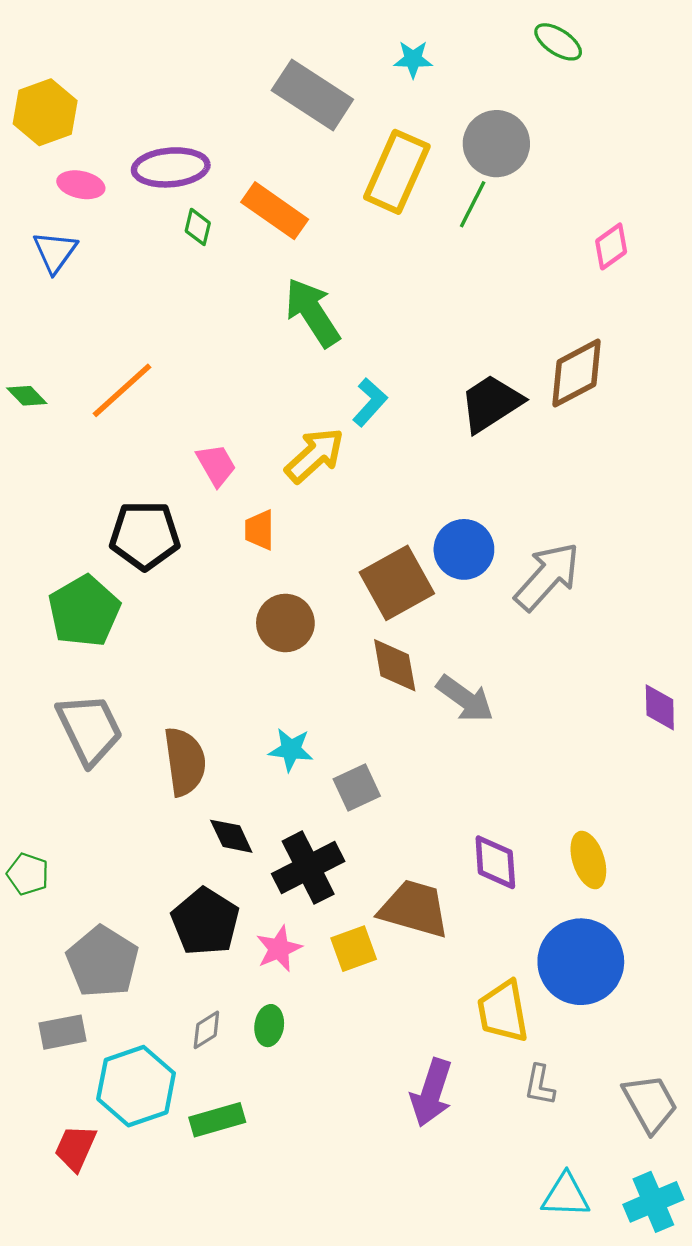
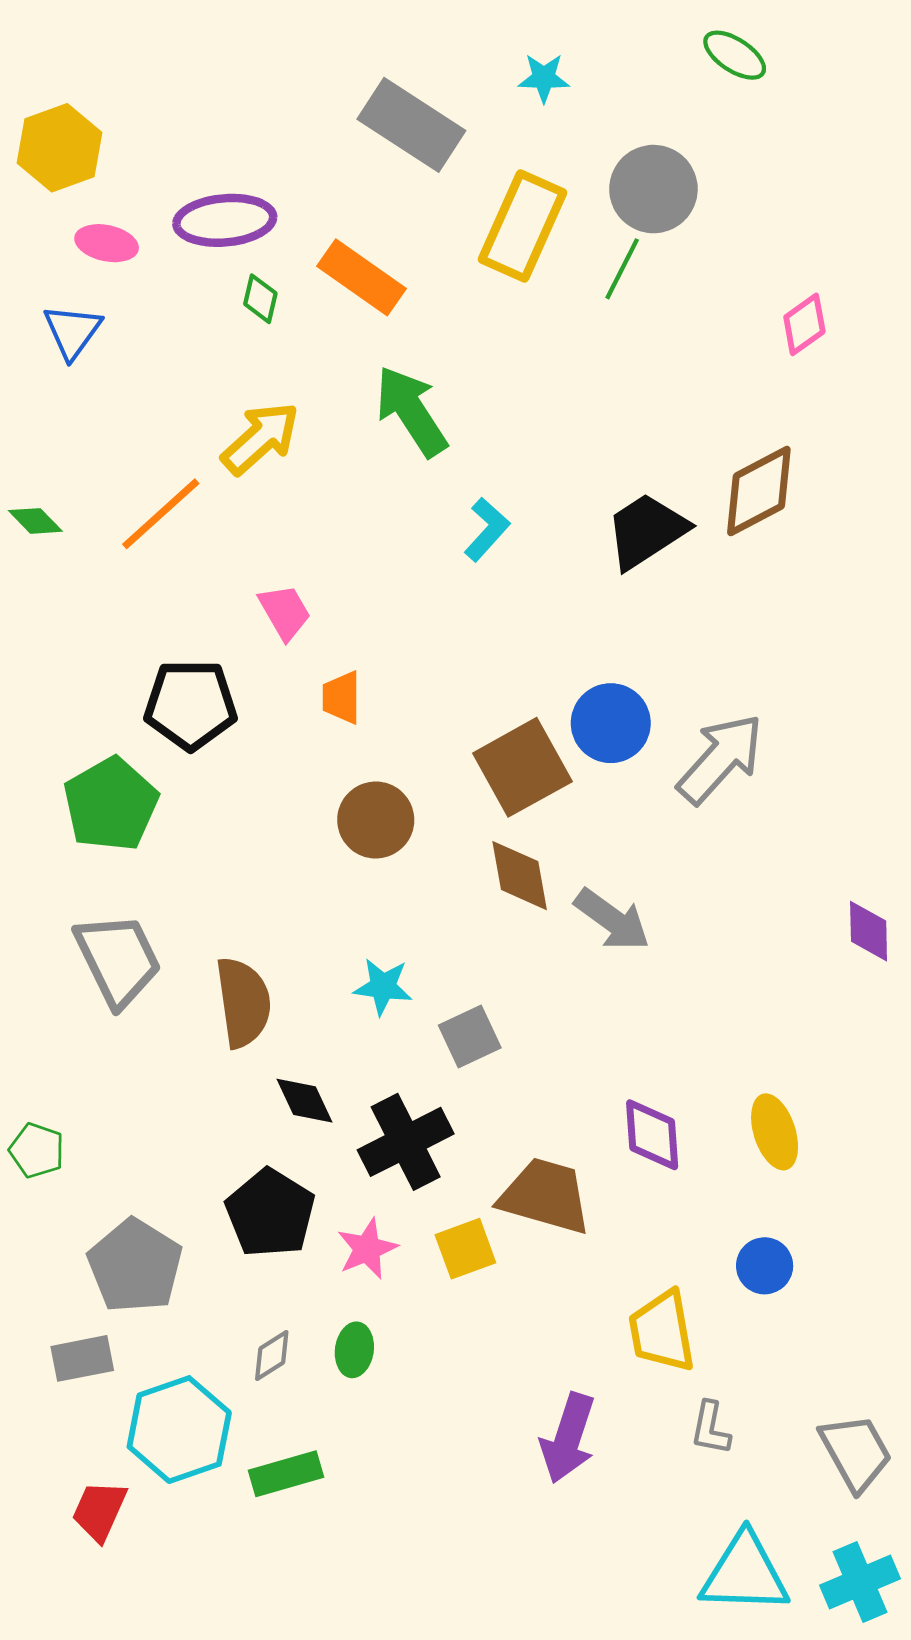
yellow arrow: (315, 455) -> (260, 438), moved
blue circle: (581, 962) -> (765, 1266), size x0.5
cyan triangle: (566, 1195) -> (745, 1573), size x1.4

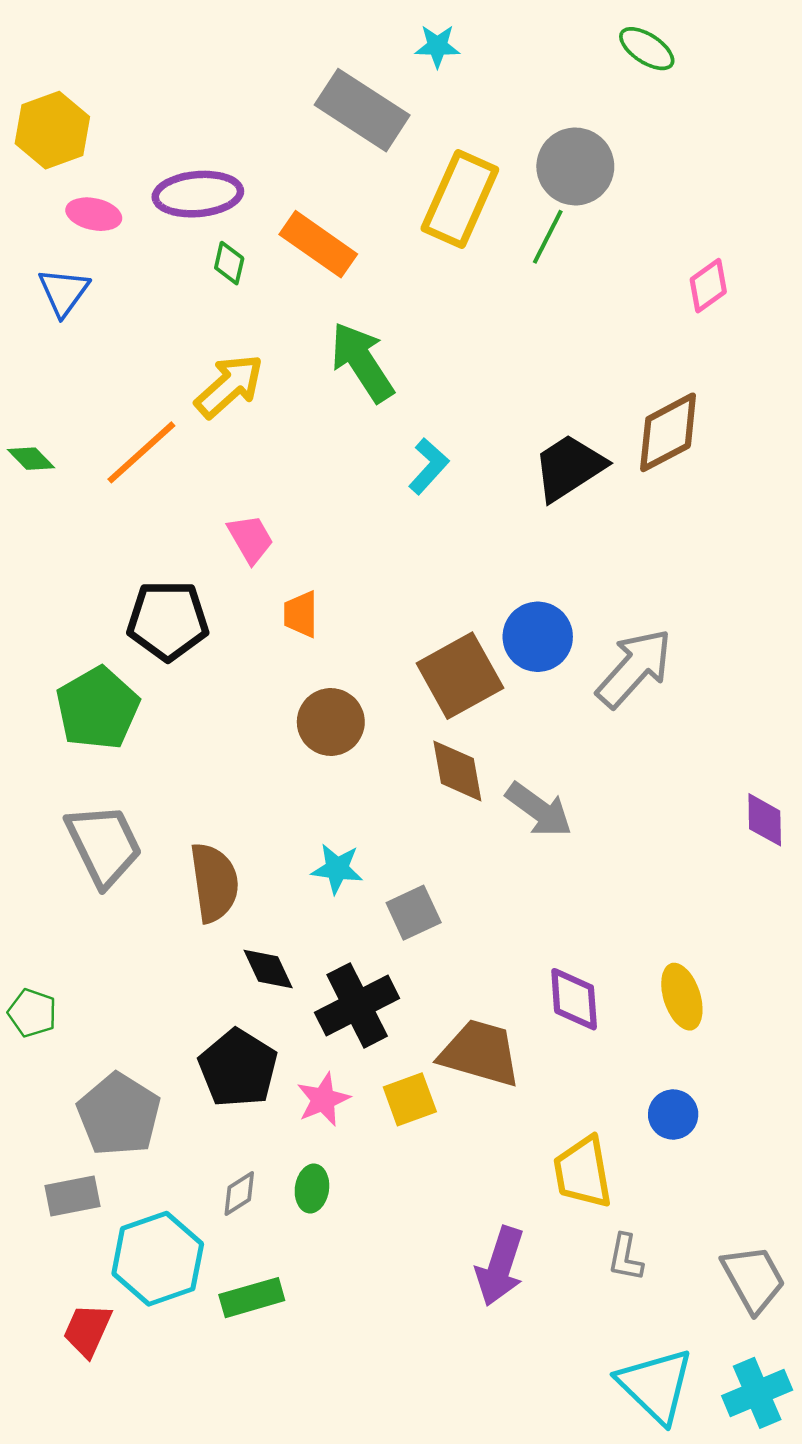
cyan star: (544, 78) -> (437, 46), moved
cyan triangle: (745, 1573) -> (656, 1385), turned 42

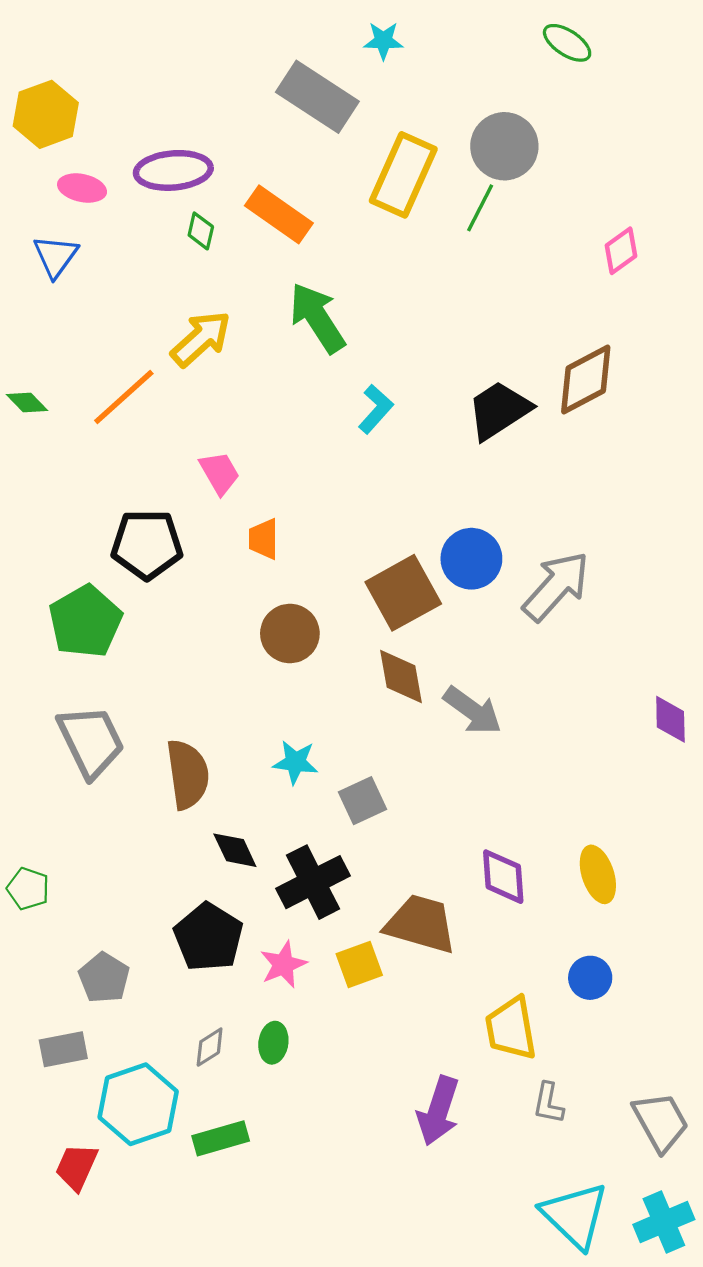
gray pentagon: (119, 1115) -> (104, 978), size x0.7

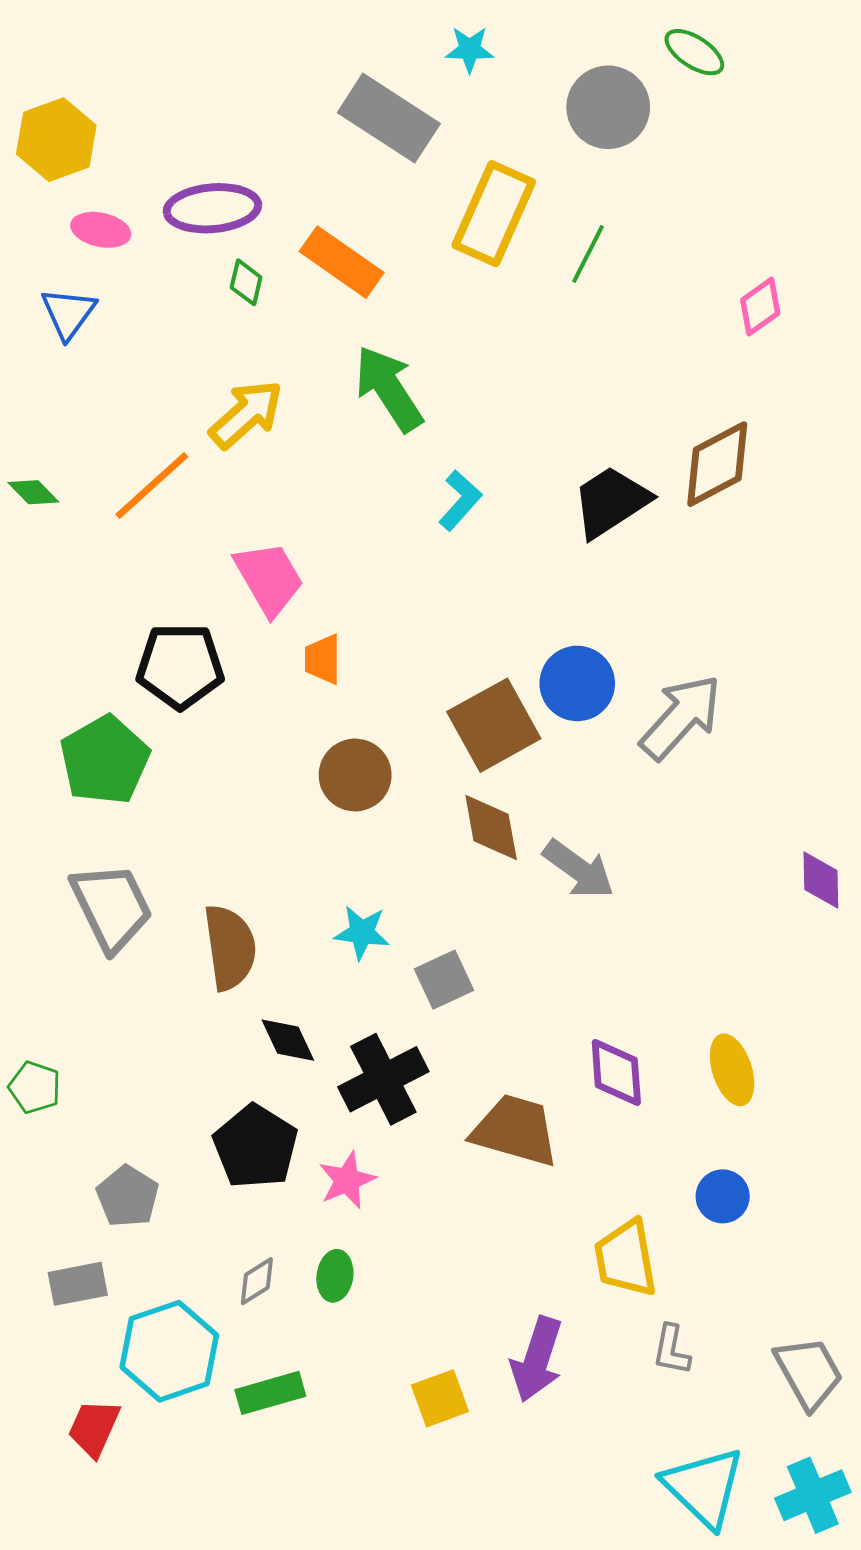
gray circle: (504, 146) -> (608, 107), moved
pink trapezoid: (220, 473) -> (269, 578), size x1.4
yellow square: (359, 965) -> (440, 1398), moved

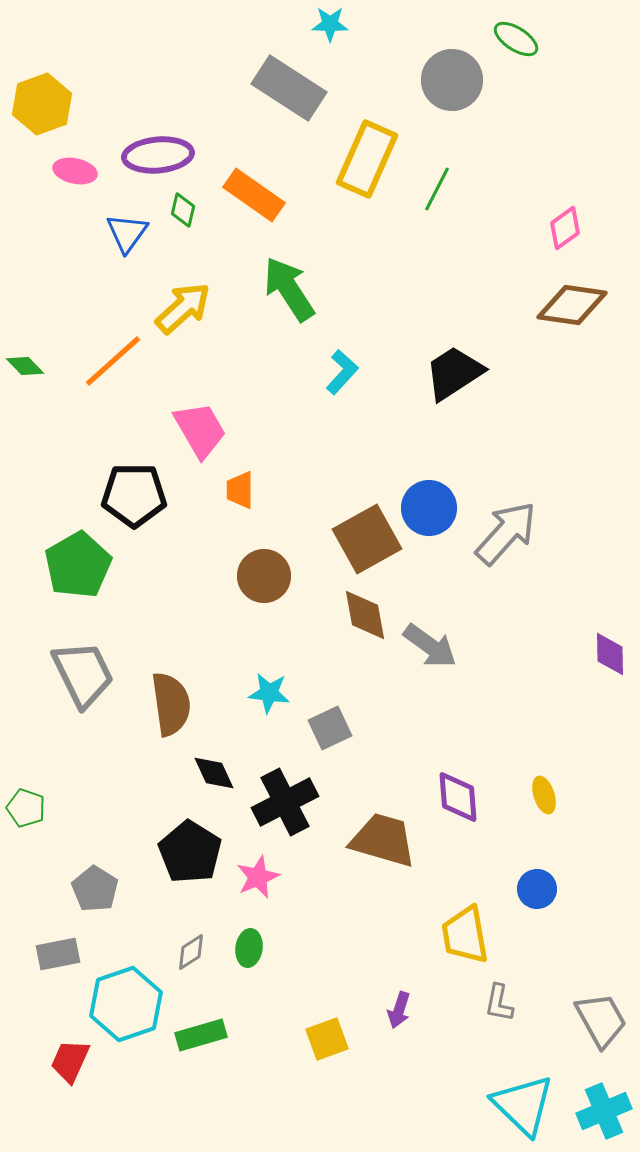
cyan star: (470, 49) -> (330, 24), moved
blue triangle: (68, 313) -> (127, 233), moved
brown diamond: (717, 464) -> (572, 305), moved, turned 36
yellow ellipse: (732, 1070) -> (544, 795), size x0.7
purple arrow: (537, 1359) -> (399, 1010), size x0.6

